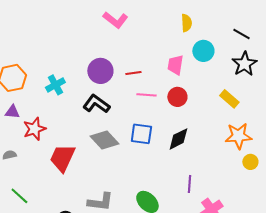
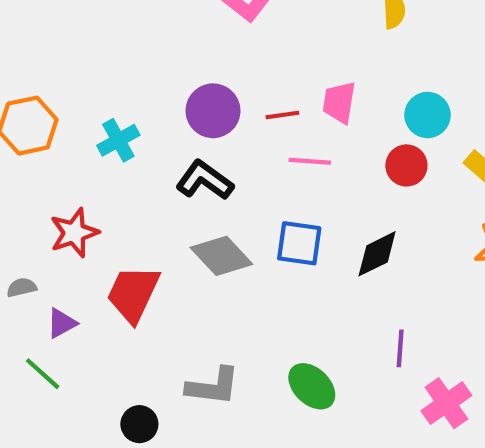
cyan circle: (203, 51) -> (427, 115), moved
pink trapezoid: (175, 65) -> (339, 102), moved
red circle: (177, 97) -> (406, 165), moved
purple triangle: (12, 112) -> (62, 323), moved, turned -35

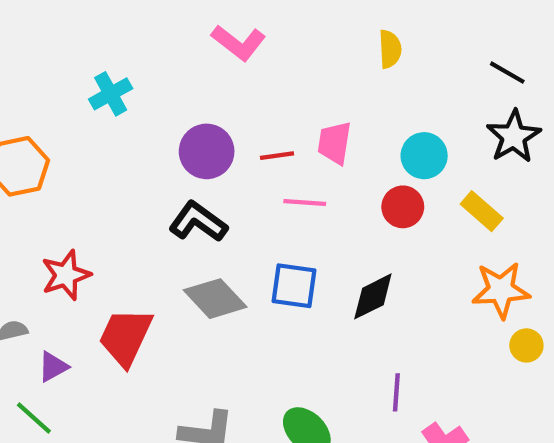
cyan cross: (118, 140) -> (111, 94), moved

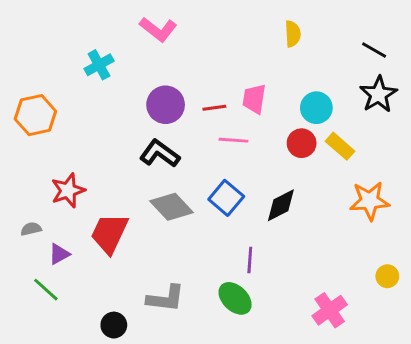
pink L-shape: (239, 43) -> (158, 29), moved
yellow rectangle: (482, 211) -> (340, 146), moved
blue square: (294, 286) -> (226, 198), turned 32
yellow circle: (526, 345) -> (387, 276), moved
purple line: (396, 392) -> (250, 260), moved

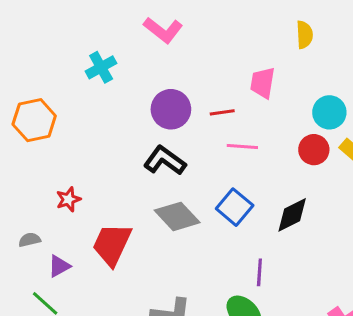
pink trapezoid: (254, 99) -> (263, 83), moved
red star: (68, 190) -> (68, 199), size x0.7

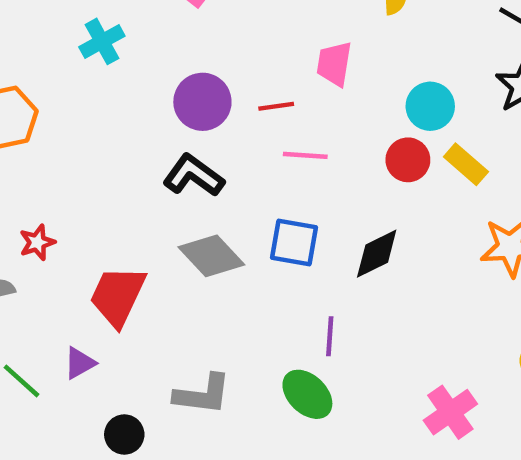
red star: (68, 199) -> (37, 242), moved
blue square: (235, 207) -> (294, 242), turned -30
purple triangle: (59, 266) -> (80, 363), moved

